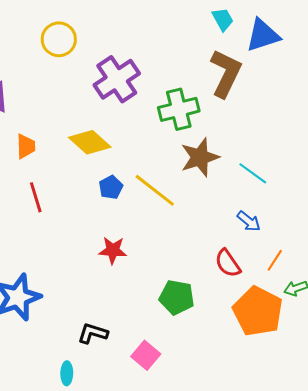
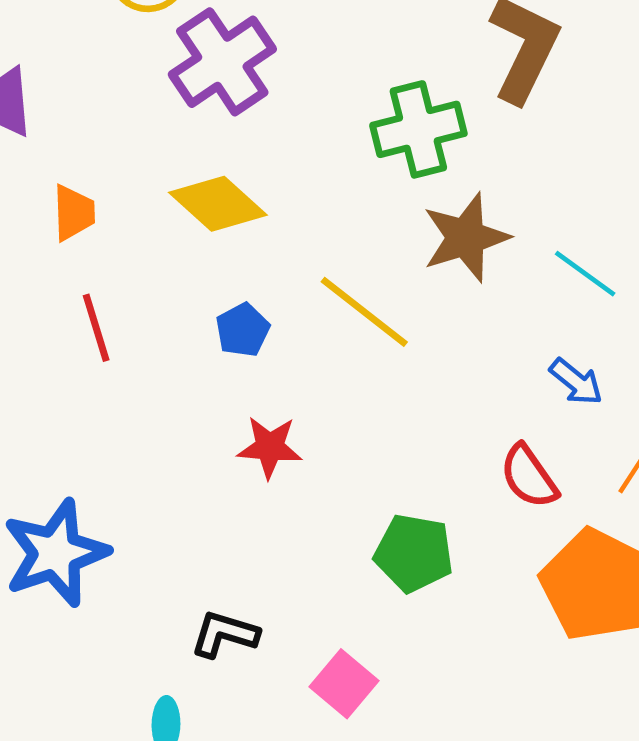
purple cross: (117, 79) -> (222, 62), moved
blue pentagon: (111, 187) -> (243, 330), moved

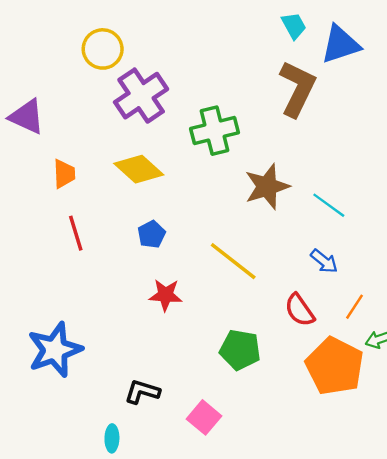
green cross: (418, 129) -> (215, 131), moved
yellow line: (364, 312) -> (233, 261), moved

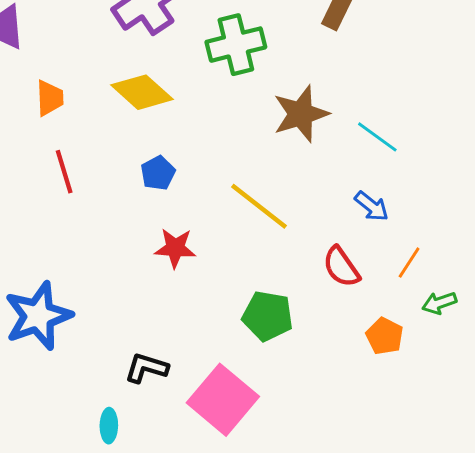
orange pentagon: (335, 366) -> (385, 336), size x0.5
pink square: (204, 417) -> (223, 400), size x1.6

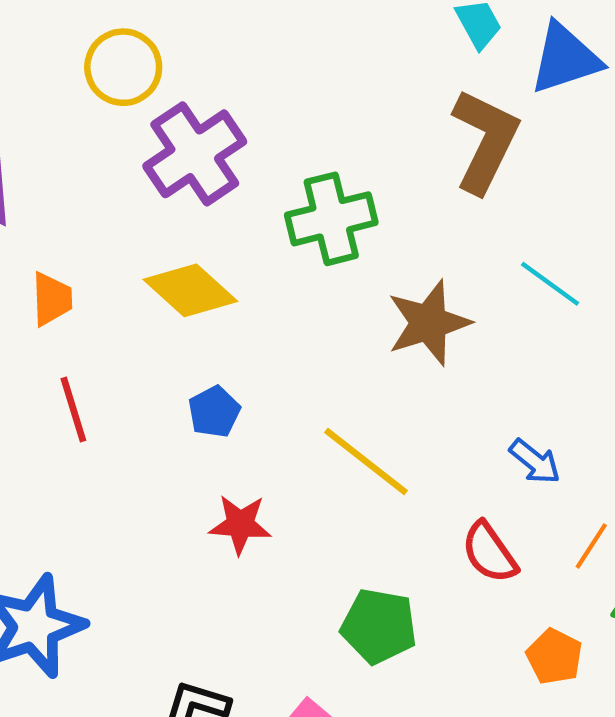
cyan line: (377, 137) -> (550, 284), moved

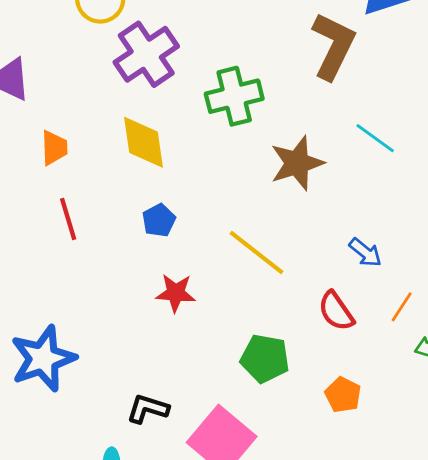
yellow diamond: (190, 290) -> (143, 142), turned 40
orange pentagon: (554, 657) -> (343, 395), moved

